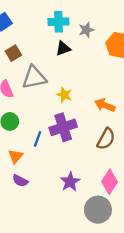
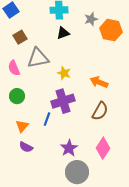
gray star: (86, 30) -> (91, 19), moved
blue line: (38, 139) -> (47, 119), moved
gray circle: (98, 210) -> (77, 172), moved

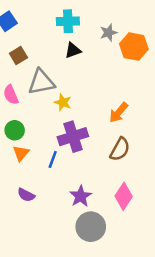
yellow star: (64, 73) -> (63, 102), moved
orange arrow: (99, 82) -> (119, 113), turned -72
orange triangle: (22, 126) -> (21, 153), moved

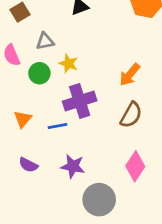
gray triangle: (41, 82) -> (45, 41), size x0.6
green circle: (15, 130) -> (39, 73), moved
blue line: (53, 159) -> (57, 126), turned 60
purple star: (81, 196) -> (73, 166), moved, turned -30

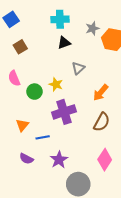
gray triangle: (45, 41) -> (78, 68), moved, turned -32
blue line: (57, 126) -> (43, 137), moved
purple star: (73, 166) -> (59, 160), turned 30

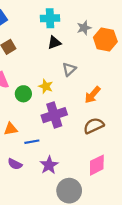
brown semicircle: (102, 122) -> (94, 126), turned -144
orange triangle: (22, 125) -> (11, 129), turned 40
pink diamond: (105, 160) -> (97, 165), turned 30

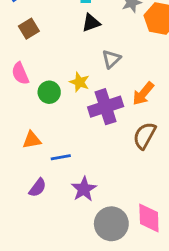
purple cross: (54, 115) -> (106, 107), moved
brown semicircle: (94, 126) -> (145, 136), turned -36
purple semicircle: (15, 164) -> (38, 188), turned -80
pink diamond: (97, 165) -> (149, 218), moved, turned -65

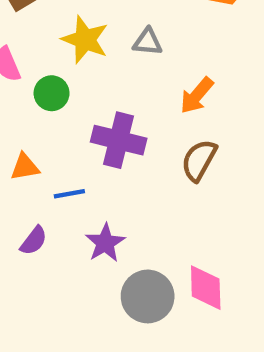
gray triangle: (111, 59) -> (148, 42), turned 48
yellow star: (80, 82) -> (85, 40), moved, size x1.5
purple cross: (106, 107) -> (119, 140), moved, turned 32

